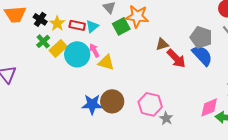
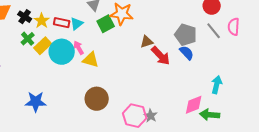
blue semicircle: (202, 55) -> (187, 53), size x0.7
blue star: (92, 104) -> (36, 102), moved
pink hexagon: (150, 104) -> (135, 116), moved

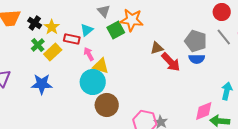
red rectangle: (62, 23) -> (72, 39), moved
cyan circle: (62, 52) -> (93, 82), moved
blue semicircle: (187, 53) -> (197, 59), turned 133
blue star: (36, 102) -> (42, 84), moved

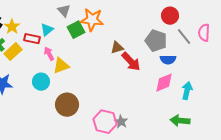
red circle: (222, 12) -> (170, 16), moved
blue semicircle: (197, 59) -> (168, 60), moved
yellow triangle: (101, 66) -> (61, 66), turned -36
cyan circle: (93, 82) -> (41, 82), moved, size x0.7
pink diamond: (204, 111) -> (164, 83), moved

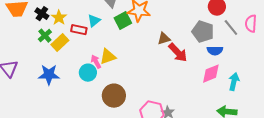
pink arrow: (49, 54) -> (96, 62), moved

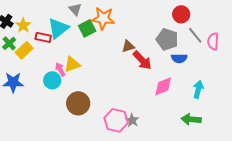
cyan triangle: (94, 21) -> (58, 28), size x1.6
pink semicircle: (251, 24) -> (213, 41), moved
pink diamond: (211, 74) -> (163, 86), moved

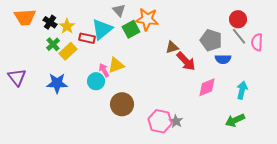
red circle: (181, 14) -> (238, 19), moved
green arrow: (191, 119) -> (235, 120), turned -30

